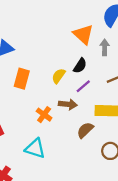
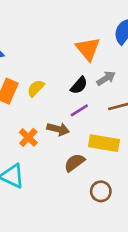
gray arrow: (105, 47) -> (106, 78), moved, turned 49
yellow semicircle: (59, 76) -> (36, 88), moved

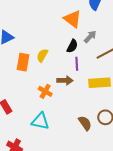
purple line: (79, 110) -> (77, 64), turned -48
brown semicircle: (74, 163) -> (85, 123), moved, turned 105

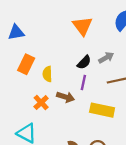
orange triangle: (73, 19) -> (82, 26), moved
yellow semicircle: (42, 55) -> (47, 74), moved, turned -48

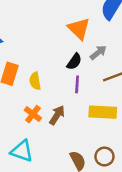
orange triangle: (82, 26) -> (79, 29), moved
brown arrow: (66, 97) -> (57, 115), moved, turned -66

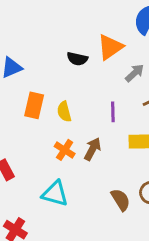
orange triangle: (79, 29) -> (110, 47), turned 45
black semicircle: (74, 62) -> (77, 59), moved, turned 72

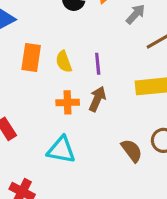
purple line: (113, 112) -> (98, 64), moved
orange cross: (65, 150) -> (68, 102), turned -30

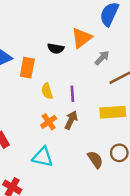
orange rectangle: (31, 58) -> (27, 68), moved
orange cross: (68, 102) -> (49, 122), turned -35

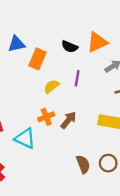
yellow semicircle: (47, 91) -> (51, 86), turned 56
purple line: (72, 94) -> (77, 78), moved
cyan triangle: (43, 157) -> (25, 138), moved

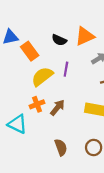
orange rectangle: (38, 59) -> (30, 51), turned -60
yellow semicircle: (51, 86) -> (42, 76), size x1.5
brown semicircle: (83, 164) -> (61, 147), moved

